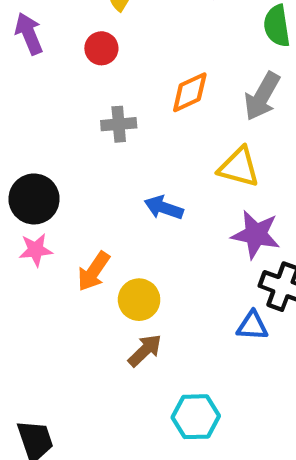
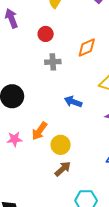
red circle: (101, 48) -> (46, 34), moved
pink star: (36, 250) -> (14, 139), moved

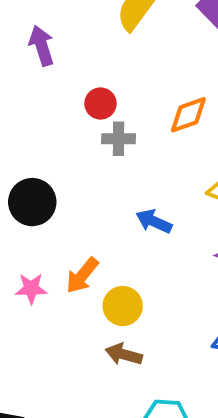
red circle: (46, 34) -> (100, 103), moved
brown arrow: (63, 169) -> (124, 354), turned -126

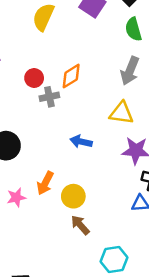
orange diamond: (188, 115) -> (71, 76), moved
brown arrow: (124, 354) -> (80, 225), turned 45

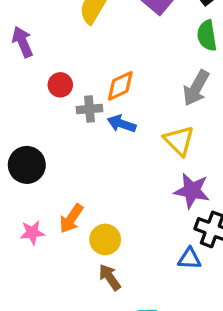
red circle: (34, 78) -> (60, 85), moved
yellow triangle: (121, 113) -> (179, 141), turned 30
blue arrow: (81, 142) -> (122, 124), moved

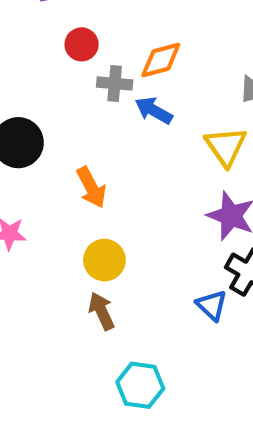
orange arrow: (71, 219) -> (91, 187), moved, turned -72
blue triangle: (189, 259) -> (212, 305), turned 30

